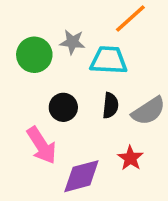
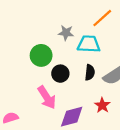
green circle: (34, 55) -> (41, 55), moved

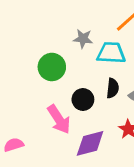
black circle: (60, 74) -> (83, 100), moved

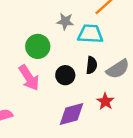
pink arrow: (59, 119) -> (29, 78), moved

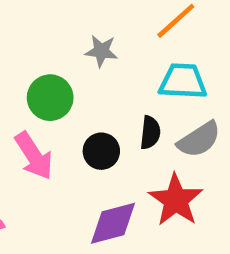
cyan trapezoid: (90, 34) -> (183, 81), moved
red star: (105, 101) -> (176, 200), size x1.6

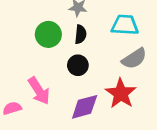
black semicircle: (150, 133) -> (81, 34), moved
pink arrow: (34, 156) -> (39, 91), moved

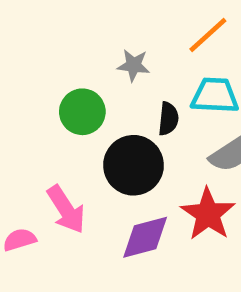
black semicircle: (81, 34) -> (168, 119), moved
black circle: (78, 65) -> (133, 165), size x1.6

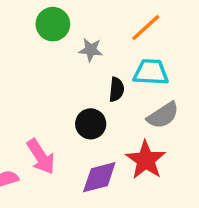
green circle: (82, 112) -> (53, 24), moved
black circle: (133, 165) -> (91, 124), size x0.7

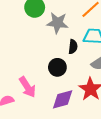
gray star: (91, 50) -> (57, 23), size x1.5

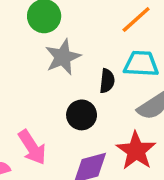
gray star: (57, 23) -> (63, 57), moved, turned -30

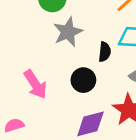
pink arrow: (32, 147) -> (35, 84), moved

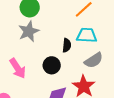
gray star: (68, 32) -> (29, 31), moved

